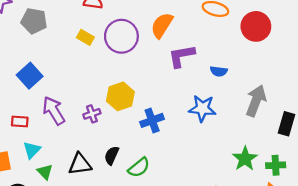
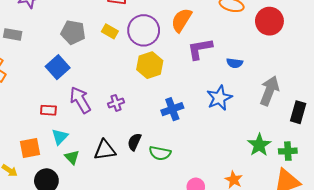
gray pentagon: (34, 21) -> (73, 32), moved
yellow hexagon: (120, 96) -> (150, 65), moved
blue star: (202, 108) -> (219, 98), turned -30
green semicircle: (139, 167) -> (160, 153), turned 50

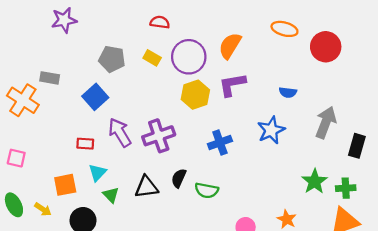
gray rectangle: (13, 34) -> (50, 78), moved
purple L-shape: (200, 49) -> (232, 85), moved
purple cross: (116, 103) -> (159, 136), size x1.8

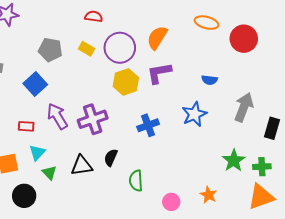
green semicircle: (207, 190) -> (136, 181), moved, turned 75

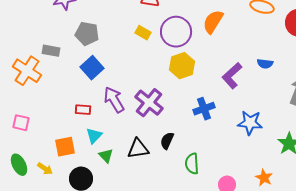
gray pentagon: (50, 50) -> (87, 34), moved
purple L-shape: (159, 73) -> (232, 76), moved, turned -32
blue star: (194, 114) -> (250, 123), moved, turned 30
purple cross: (93, 119) -> (149, 103), turned -32

